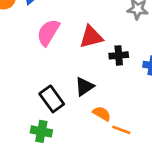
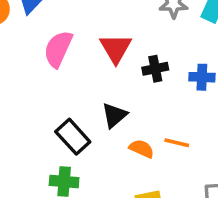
red triangle: (91, 37) -> (116, 48), turned -40
orange line: (121, 130) -> (177, 143), moved

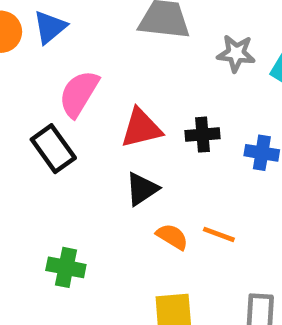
red triangle: (116, 48) -> (141, 128), moved, turned 40
black rectangle: (73, 137) -> (53, 149), moved

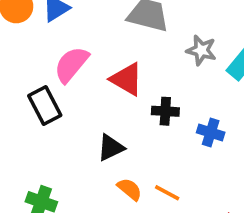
red triangle: (141, 128) -> (127, 79), moved, turned 36

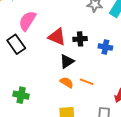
red triangle: (127, 79) -> (57, 37), moved
black triangle: (111, 148) -> (67, 61), moved

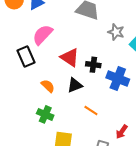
blue cross: (105, 47) -> (118, 78), size x1.5
orange semicircle: (67, 82) -> (48, 86), moved
green cross: (21, 95) -> (45, 114), moved

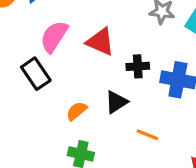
red triangle: (70, 57) -> (100, 42), moved
orange semicircle: (48, 86) -> (77, 111), turned -72

